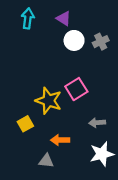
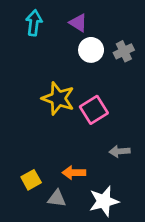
yellow star: (49, 101) -> (58, 98), moved
yellow square: (25, 124) -> (31, 180), moved
white star: (102, 154) -> (104, 201), moved

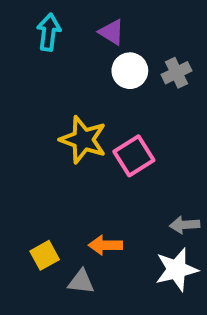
gray arrow: (120, 151) -> (185, 225), moved
white star: (104, 201) -> (176, 269), moved

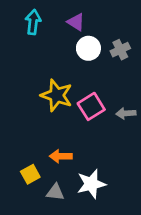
gray arrow: (185, 225) -> (126, 113), moved
orange arrow: (105, 245) -> (61, 156), moved
white star: (176, 269) -> (91, 184), moved

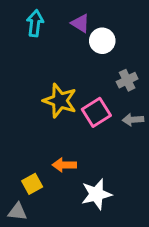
white circle: (88, 48) -> (102, 41), moved
gray cross: (120, 50) -> (127, 80), moved
gray triangle: (55, 192) -> (17, 212), moved

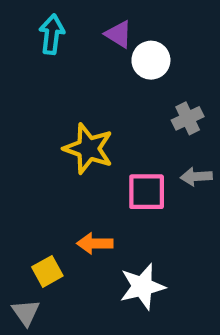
pink square: (96, 112) -> (147, 192), moved, turned 32
gray triangle: (17, 212) -> (26, 312), turned 48

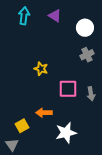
white circle: (151, 60) -> (85, 28), moved
yellow star: (88, 149) -> (41, 69), size x0.6
gray arrow: (196, 177) -> (91, 94), moved, turned -96

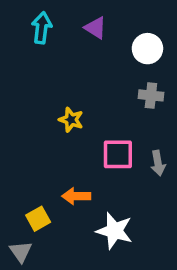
gray cross: (87, 55) -> (151, 95), turned 32
white star: (66, 133) -> (114, 231), turned 30

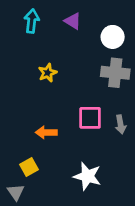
gray cross: (151, 95) -> (115, 73), size x1.5
yellow star: (71, 120) -> (48, 73), moved, turned 30
orange arrow: (76, 196) -> (46, 132), moved

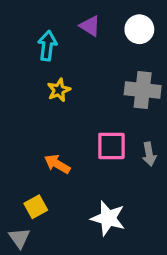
cyan arrow: (32, 21) -> (47, 46), moved
white circle: (113, 37) -> (139, 29), moved
orange arrow: (46, 132) -> (57, 164), turned 30

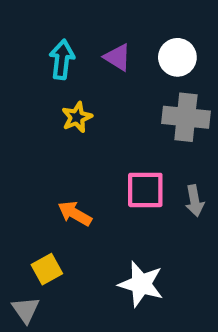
purple triangle: (90, 26) -> (118, 57), moved
white circle: (139, 29) -> (177, 57), moved

